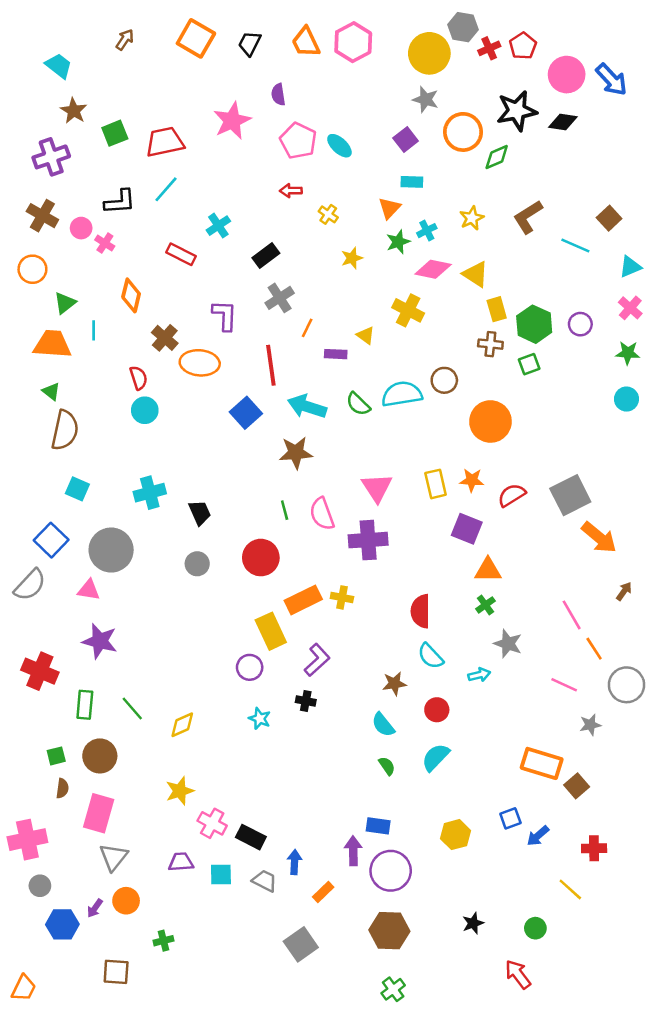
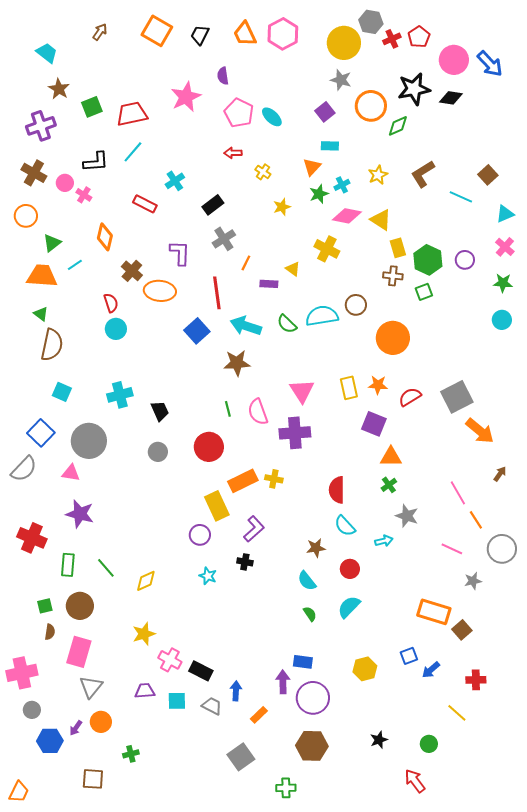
cyan line: (94, 330) -> (75, 265), turned 56
green cross: (393, 989) -> (286, 788), moved, turned 36

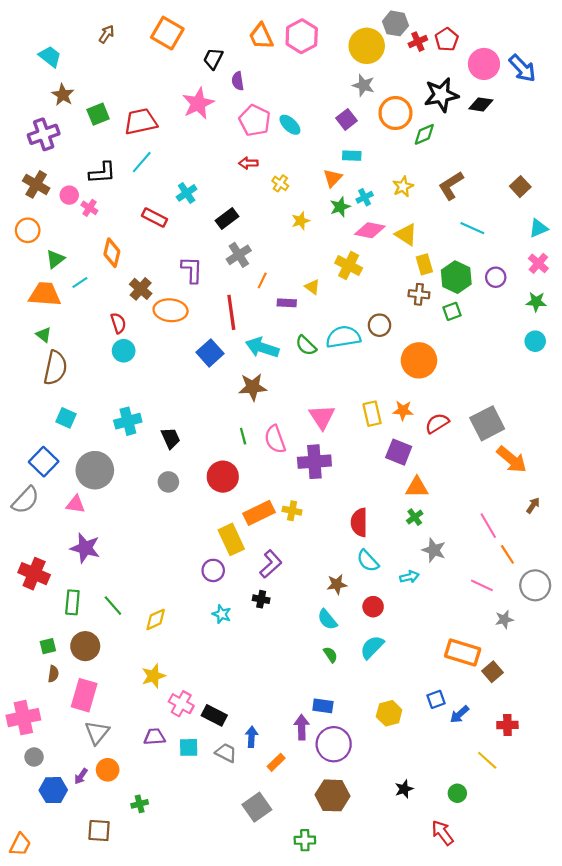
black trapezoid: (200, 35) -> (213, 59), moved
cyan line: (461, 197) -> (472, 228), moved

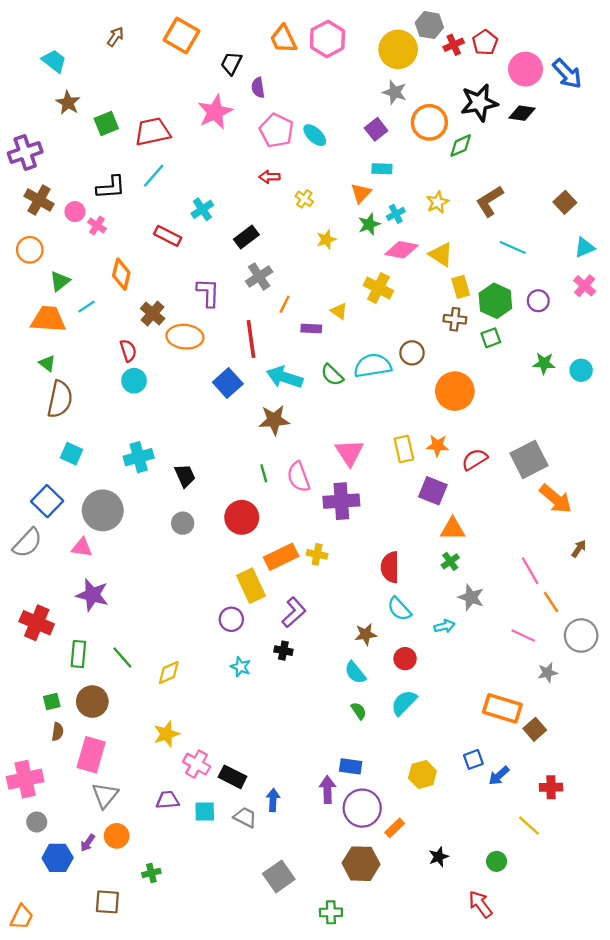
purple cross: (44, 134) -> (25, 152), moved
green star: (536, 302) -> (544, 363), moved
orange rectangle: (276, 762) -> (395, 828), moved

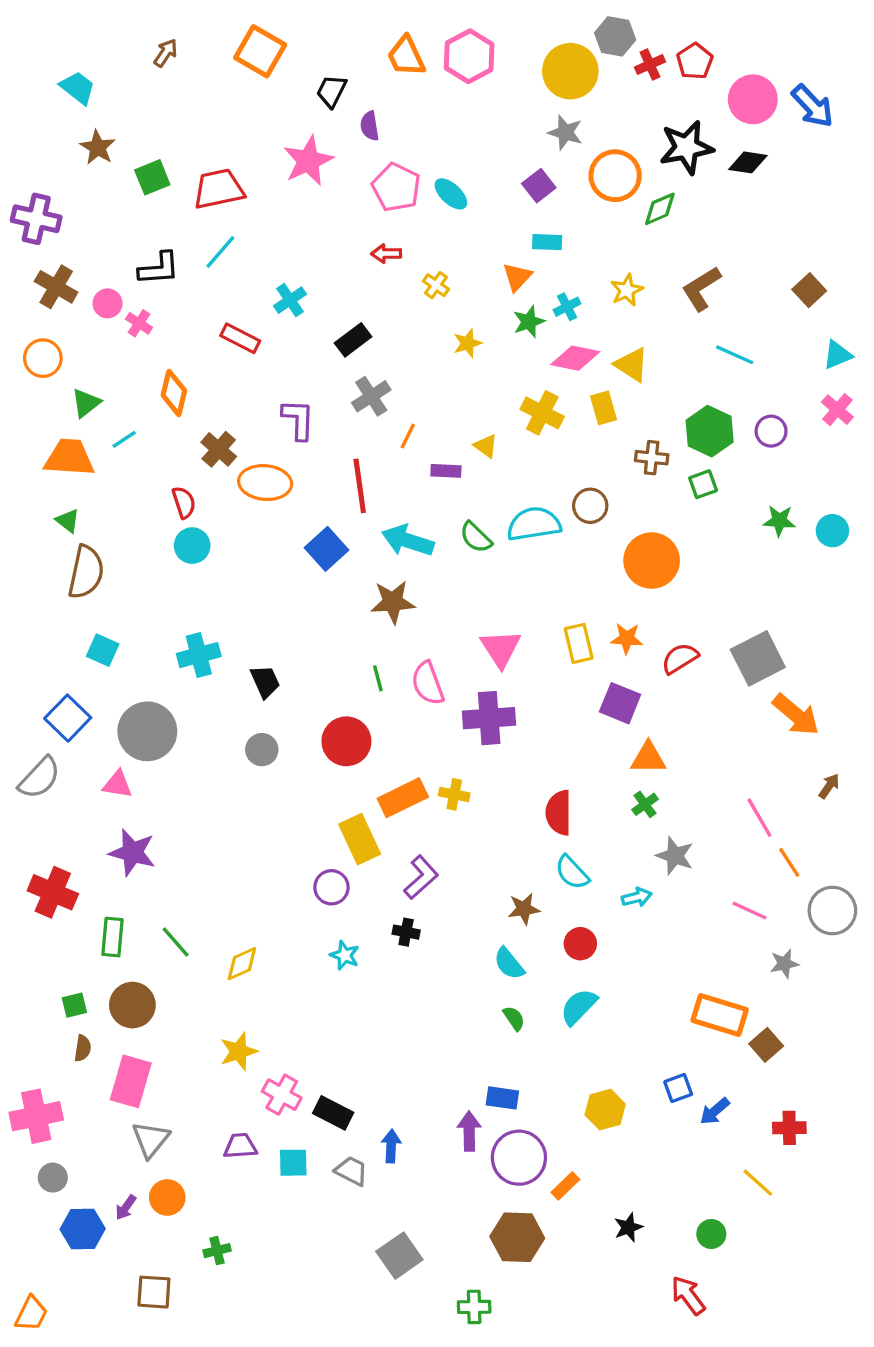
purple cross: (25, 152) -> (36, 219), turned 32
yellow rectangle: (461, 287) -> (604, 408), moved

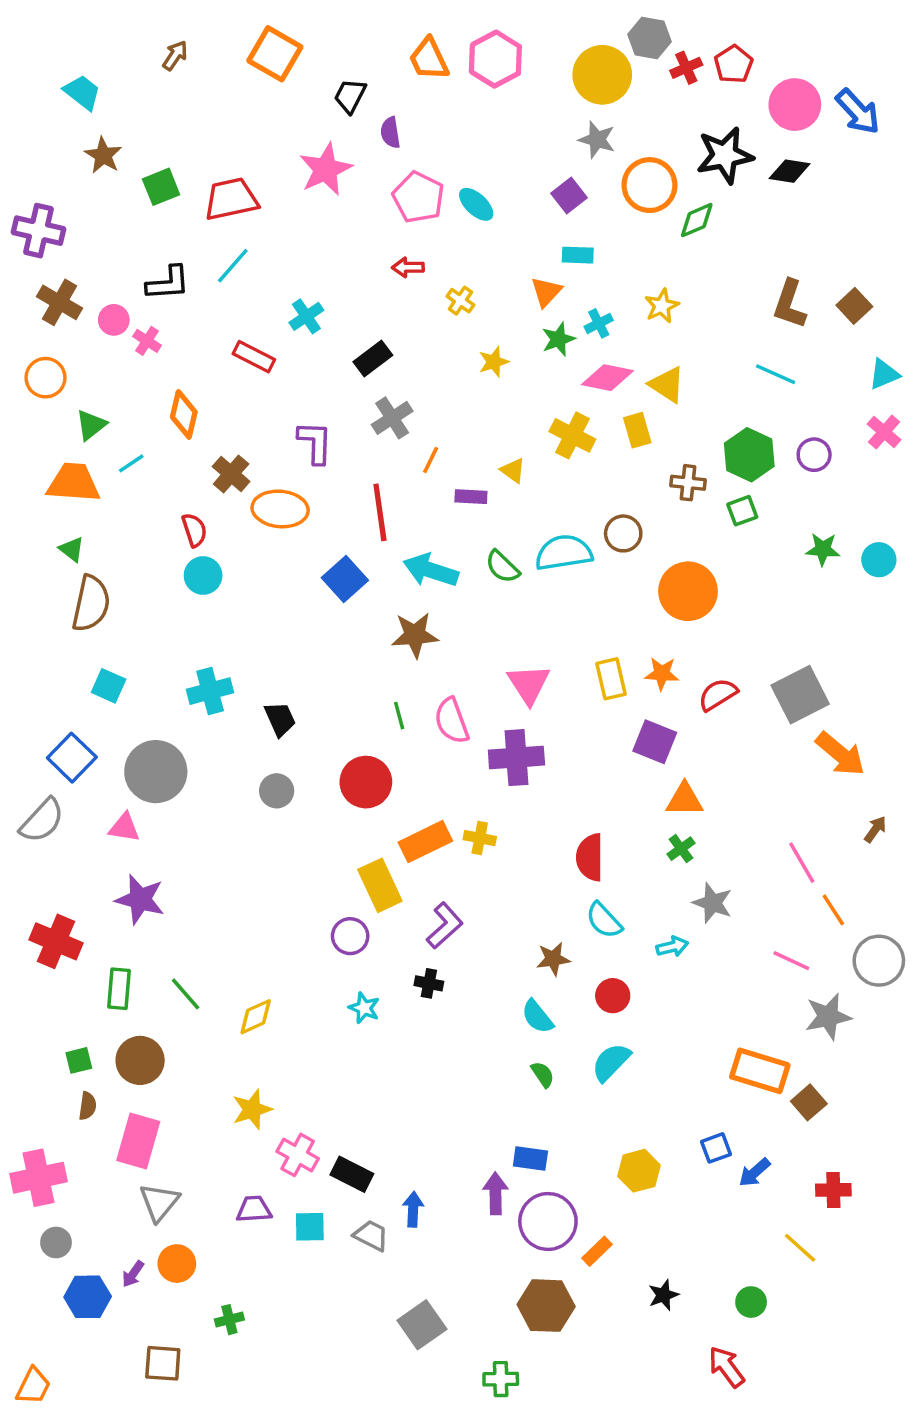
brown L-shape: (701, 288) -> (790, 304), moved, turned -39
gray star: (784, 964) -> (828, 1017), size x1.5

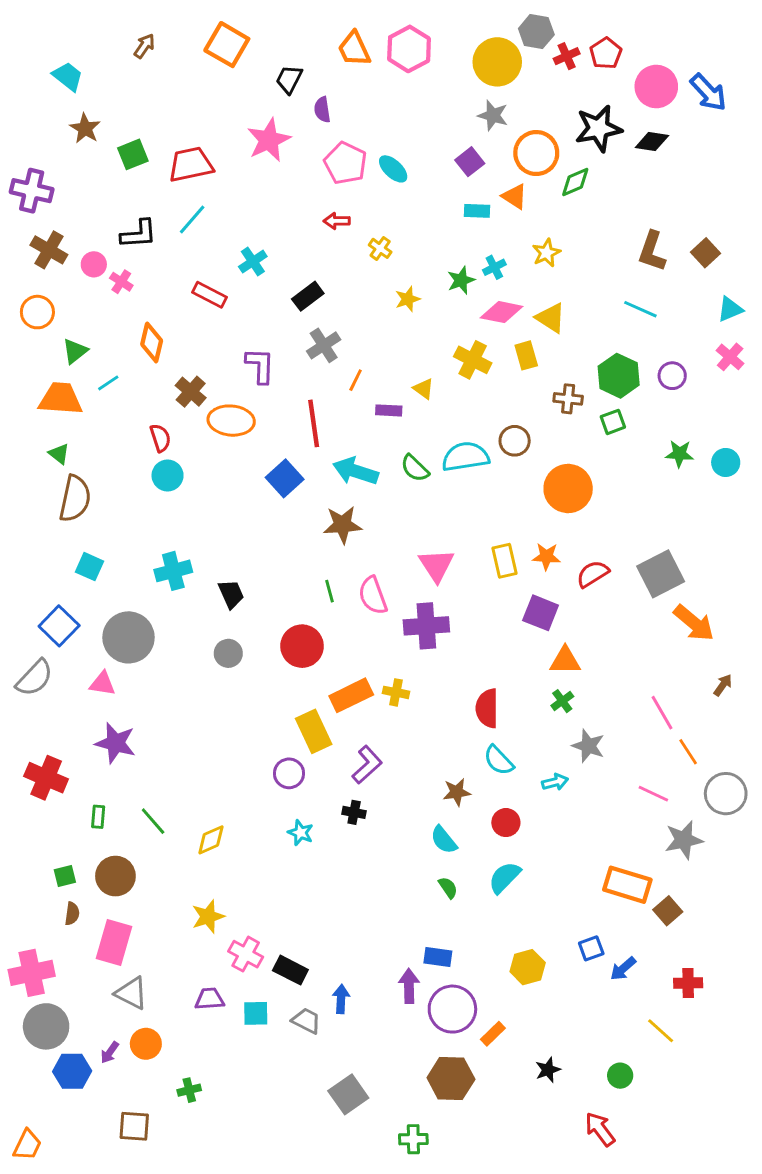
orange triangle: (546, 292) -> (515, 196), moved, turned -40
green rectangle: (119, 989) -> (98, 817), size x0.7
gray triangle: (159, 1202) -> (131, 993), turned -42
gray circle: (56, 1243) -> (46, 1026), size x1.8

